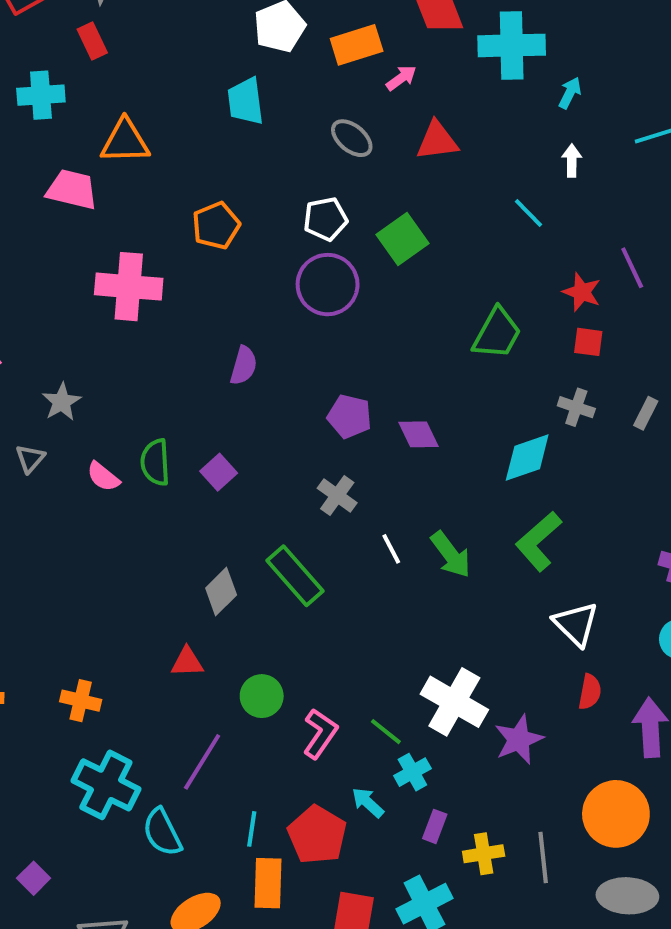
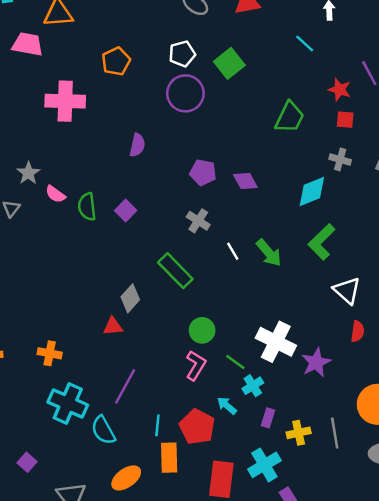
pink semicircle: (103, 477) -> (55, 194), moved
gray diamond: (221, 591) -> (130, 298), moved
green circle: (262, 696) -> (202, 330), moved

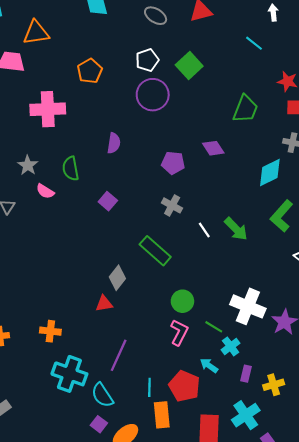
gray star: (28, 173) -> (28, 165), moved
purple diamond: (245, 181) -> (213, 148), moved
green semicircle: (87, 207) -> (71, 169), moved
purple square: (27, 462) -> (99, 424), moved

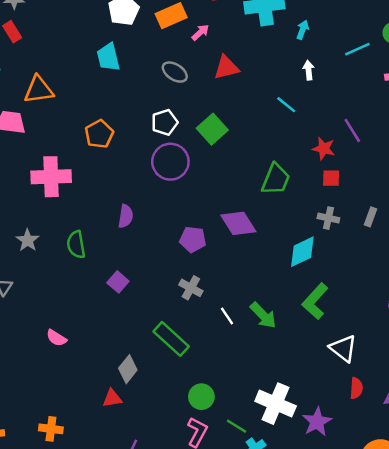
purple diamond: (213, 148) -> (238, 223), size x1.4
pink semicircle: (45, 191) -> (56, 338), moved

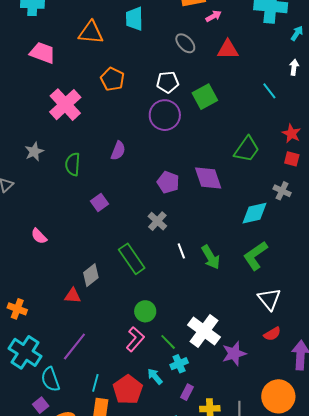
orange triangle: (39, 90) -> (91, 33), moved
orange pentagon: (99, 134) -> (112, 79), turned -30
pink cross: (51, 177) -> (65, 105), turned 36
red semicircle: (356, 388) -> (272, 334), turned 42

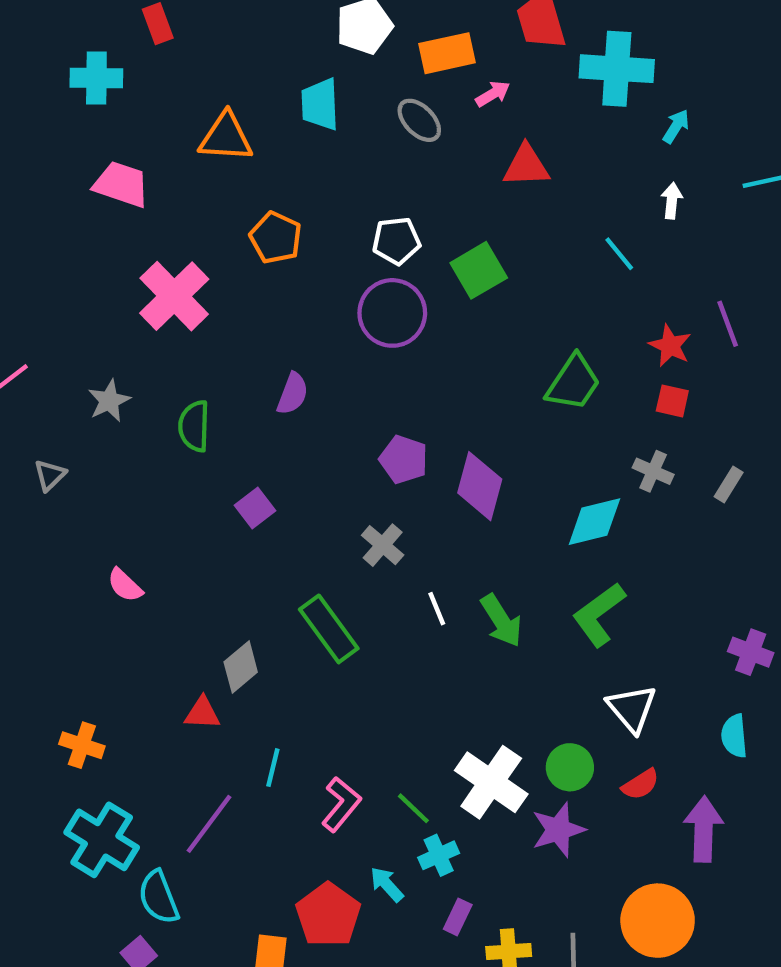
gray ellipse: (185, 43) -> (419, 120), moved
purple diamond: (208, 178) -> (480, 486), moved, turned 36
green circle: (145, 311) -> (570, 767), moved
cyan line: (95, 383) -> (273, 768), moved

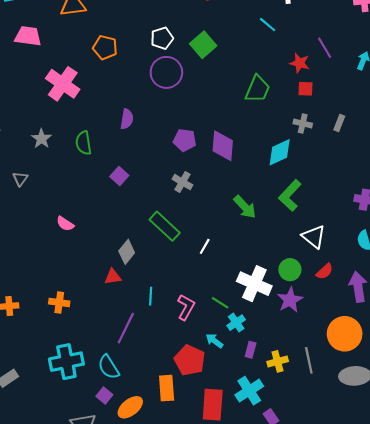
white line: (437, 609) -> (205, 246), moved, turned 63
cyan cross: (102, 840) -> (66, 362), moved, turned -32

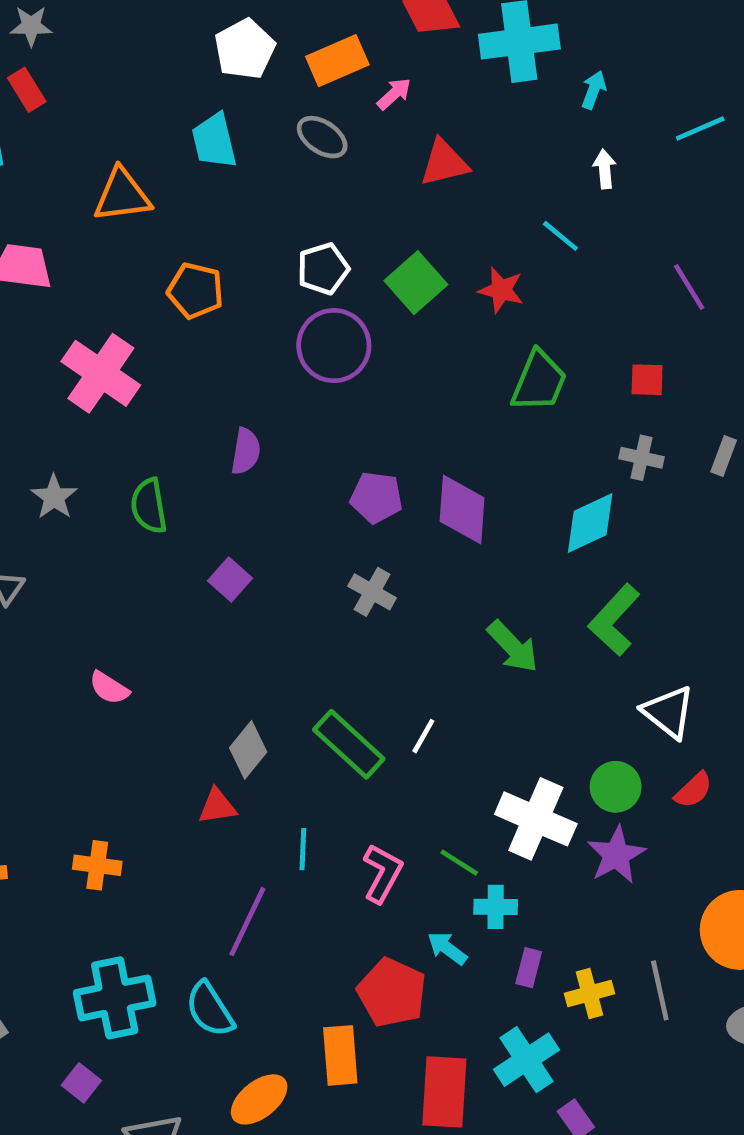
red star: (300, 63) -> (501, 290), moved
green rectangle: (165, 226) -> (349, 744), moved
cyan cross: (236, 323) -> (496, 907), turned 36
purple square: (104, 396) -> (81, 1083), moved

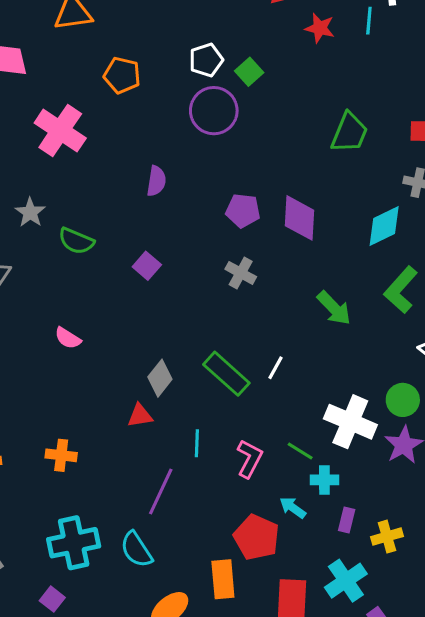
cyan line: (560, 236) -> (369, 21), moved, turned 56
green square: (416, 283) -> (249, 72), moved, size x0.7
red star: (501, 290) -> (320, 28), moved
green semicircle: (149, 506) -> (76, 241), moved, turned -57

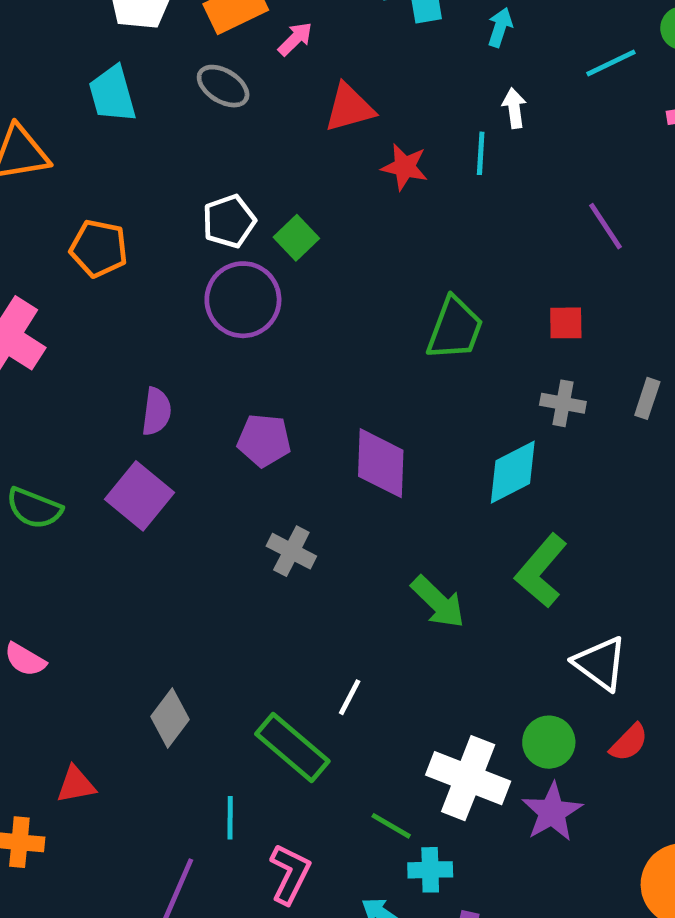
purple pentagon: (243, 211) -> (264, 440), moved
purple square: (147, 266) -> (140, 496), moved, size x1.5
green rectangle: (226, 374) -> (292, 748), moved
red triangle: (140, 416) -> (76, 785), moved
pink L-shape: (250, 459) -> (290, 874), moved

